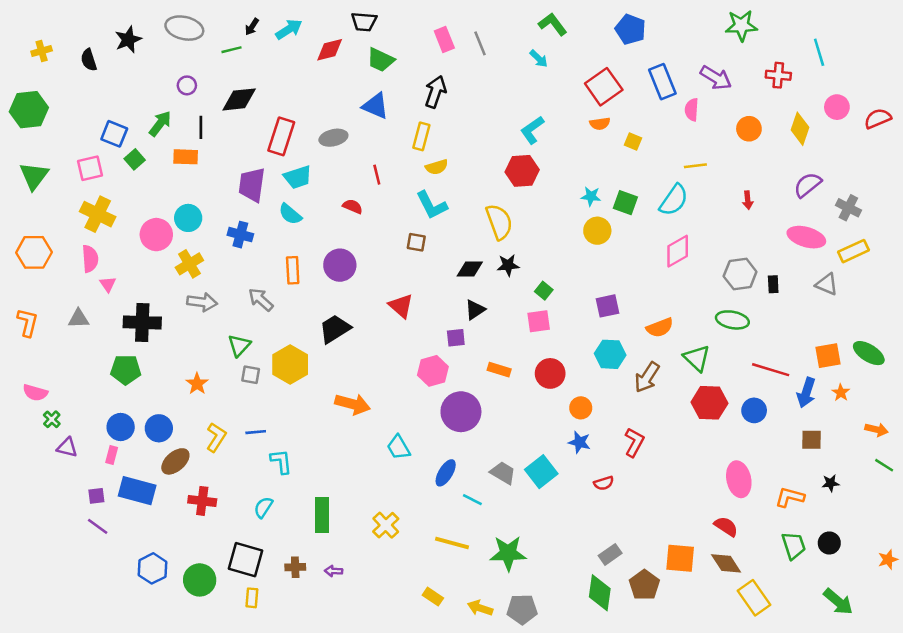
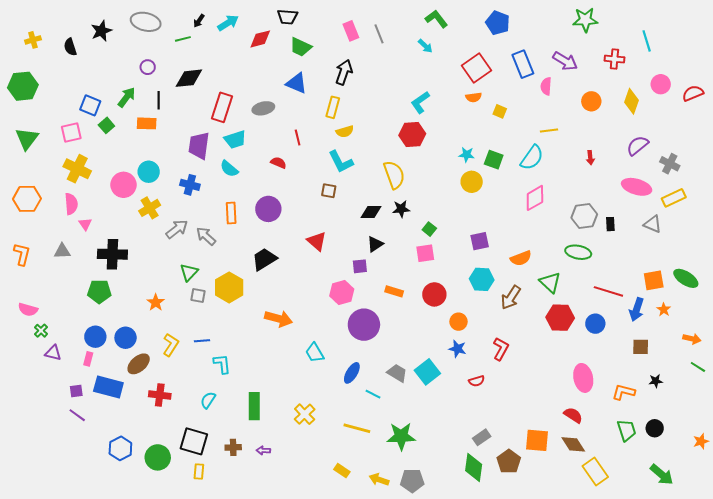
gray arrow: (202, 302) -> (177, 229), moved, turned -45

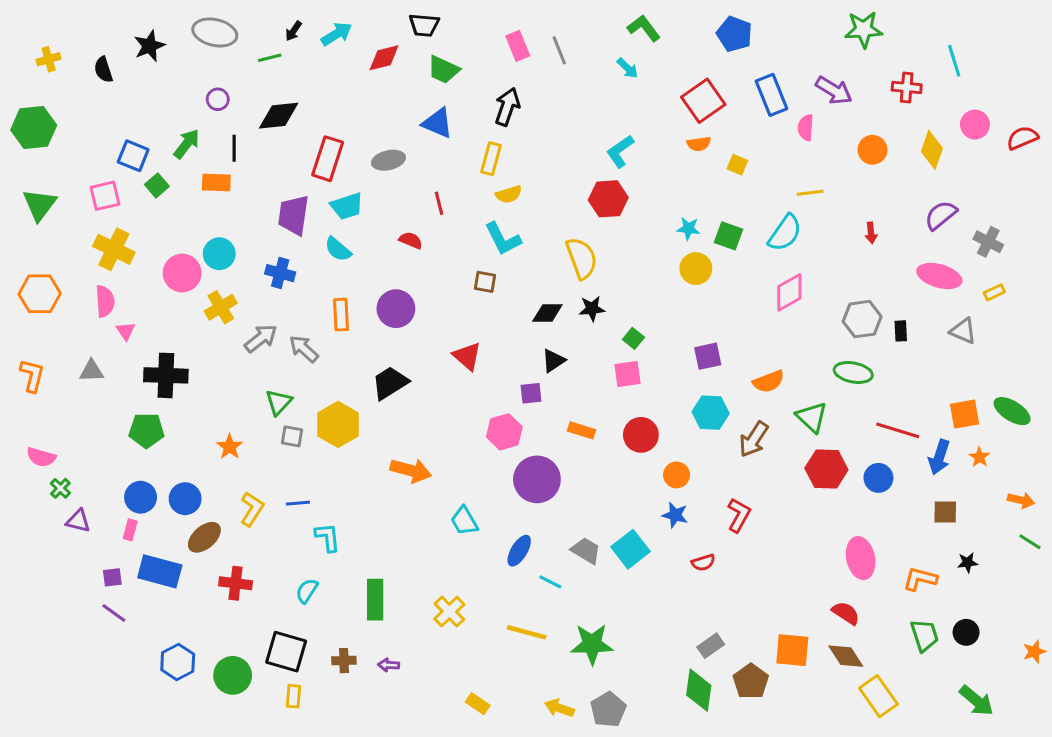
yellow rectangle: (674, 198) -> (994, 292), size x0.6
yellow rectangle: (342, 471) -> (478, 704), moved
gray pentagon: (412, 481) -> (608, 710), turned -30

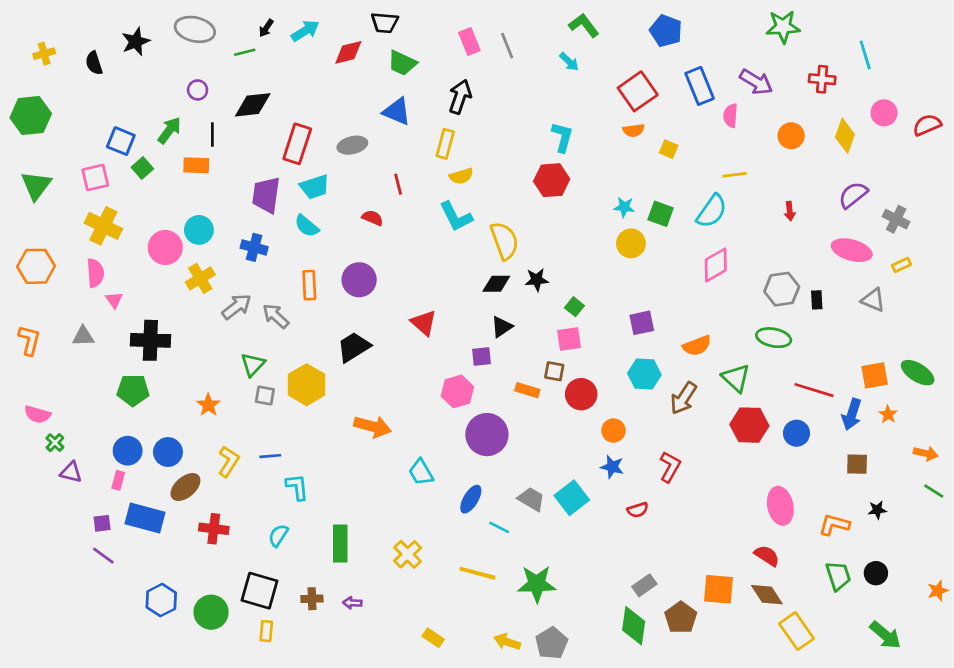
cyan L-shape: (620, 151) -> (562, 137), turned 140
yellow semicircle: (582, 258) -> (504, 241), moved
brown square: (485, 282) -> (554, 371), moved

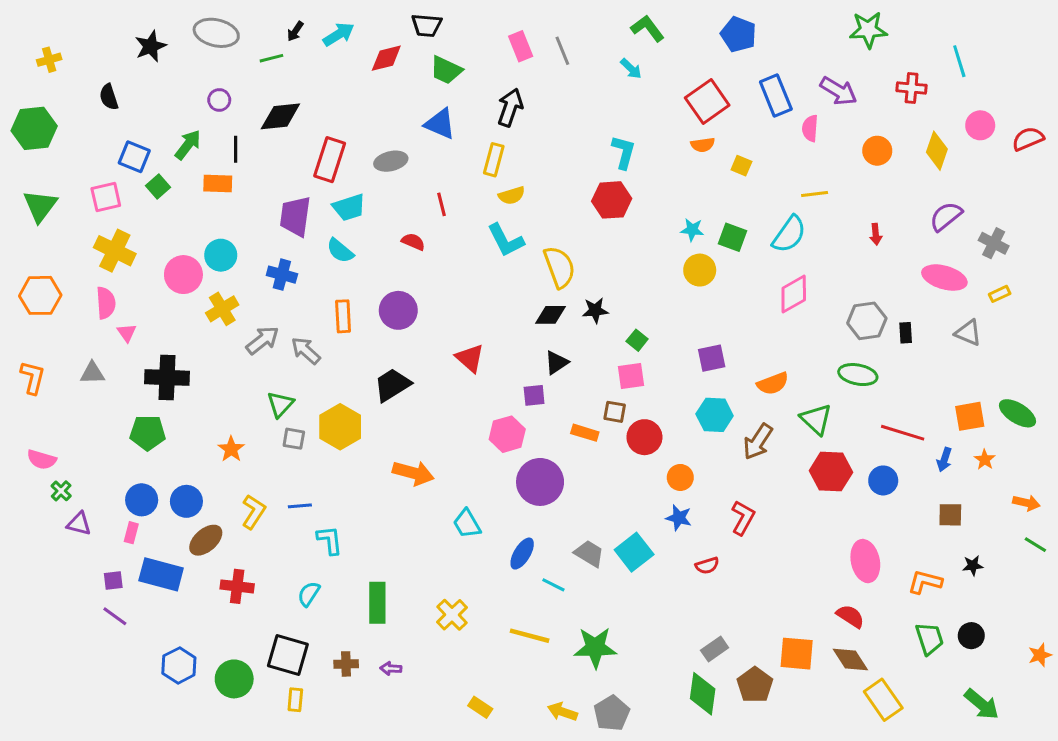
black semicircle: (94, 63) -> (109, 97), moved
blue arrow: (852, 414) -> (944, 460), size x0.7

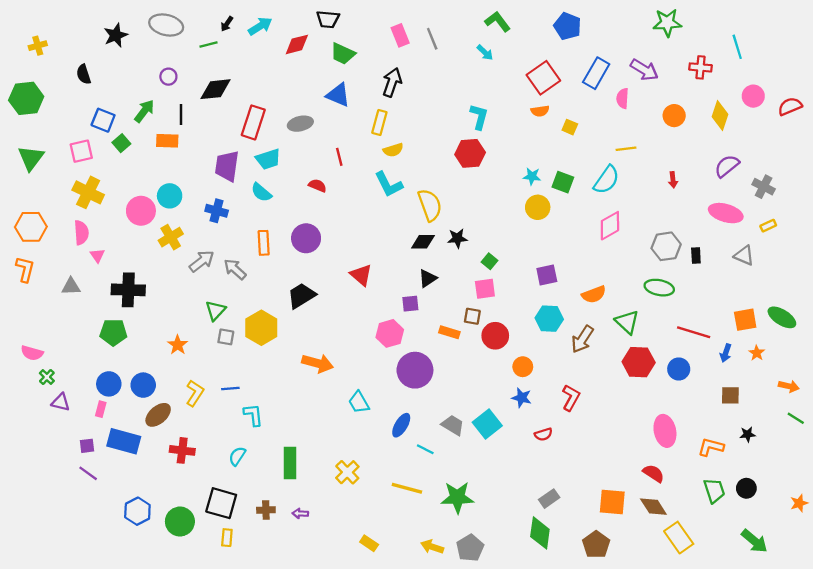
blue rectangle: (776, 95) -> (596, 73), turned 52
orange L-shape: (33, 377) -> (25, 269), moved
brown pentagon: (755, 685) -> (596, 544), moved

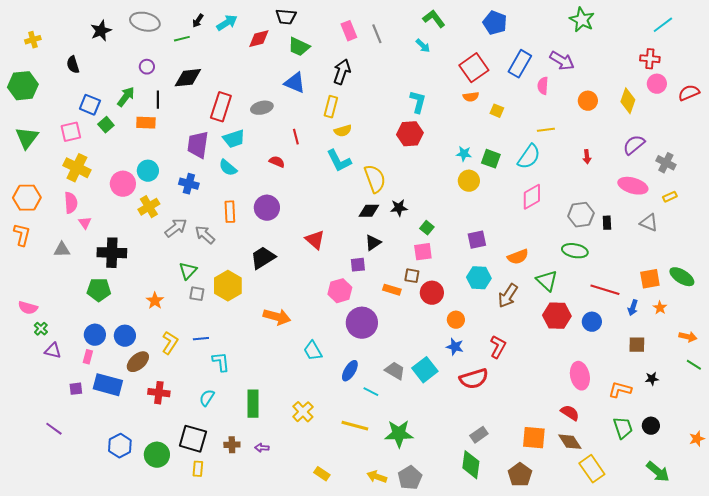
green star: (667, 23) -> (582, 20), turned 30
cyan line: (737, 47) -> (663, 25), moved, turned 70
red cross: (701, 67) -> (650, 59), moved
red semicircle: (543, 434) -> (474, 379), size x1.8
purple line: (88, 473) -> (54, 429), moved

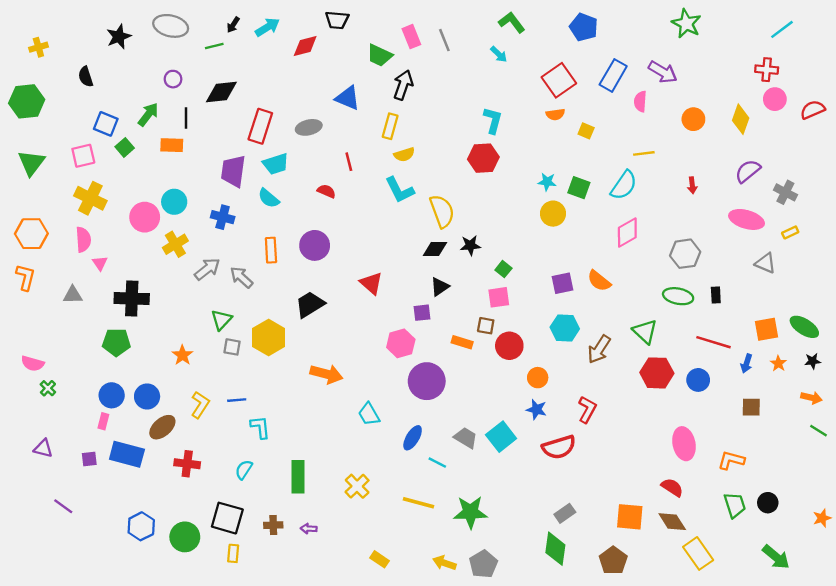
green trapezoid: (299, 47) -> (380, 55), moved
black rectangle: (607, 223) -> (716, 295), moved
orange semicircle: (518, 257) -> (599, 281), moved, turned 60
purple triangle: (53, 351) -> (43, 448), moved
black star: (652, 379) -> (813, 361), moved

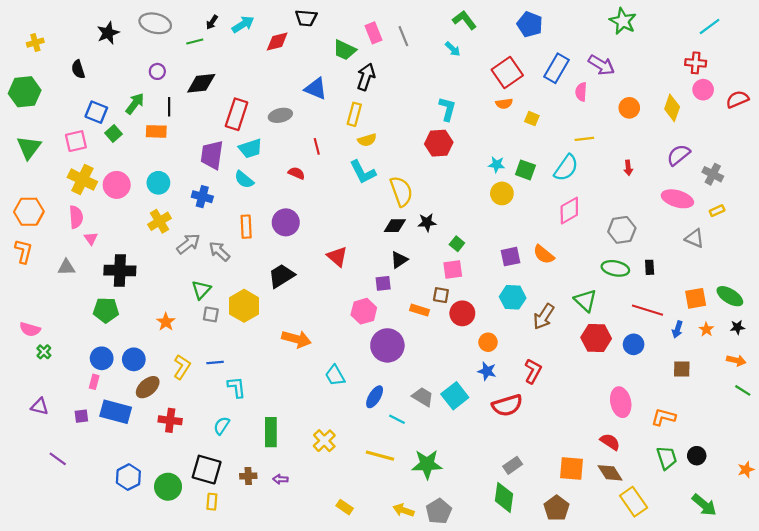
pink circle: (145, 217) -> (117, 185), moved

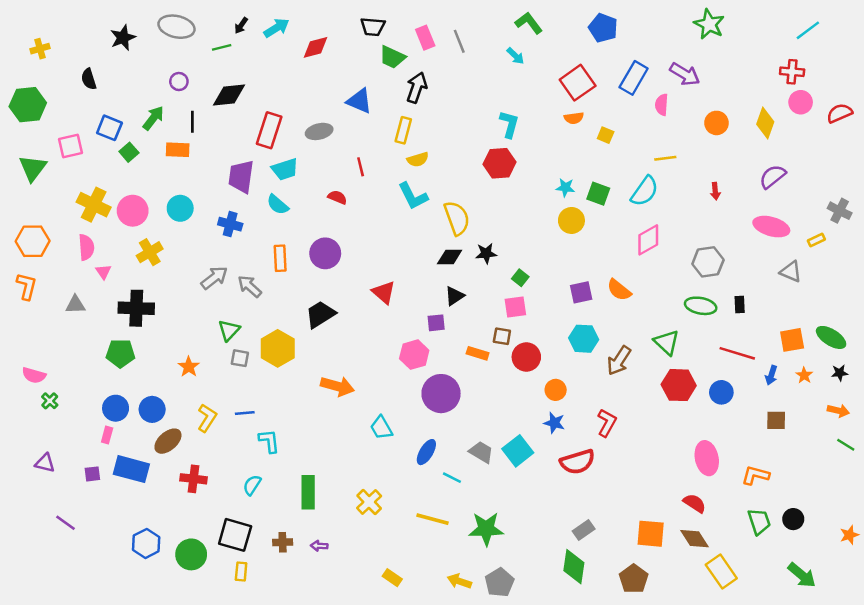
black trapezoid: (306, 18) -> (373, 27), moved
pink square: (76, 141) -> (70, 146), moved
gray cross: (713, 174) -> (840, 211), moved
yellow cross: (159, 221) -> (150, 252), moved

